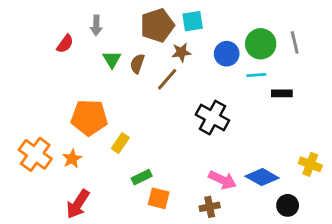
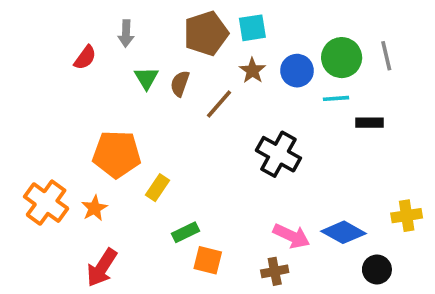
brown star: (181, 52) -> (252, 71), moved, turned -30
yellow cross: (310, 164) -> (407, 216), turned -30

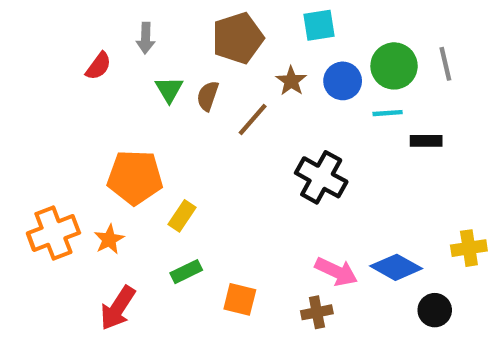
cyan square: (252, 28) -> (319, 25), moved
orange cross: (46, 203) -> (53, 233), turned 33
green rectangle: (185, 232) -> (186, 272), moved

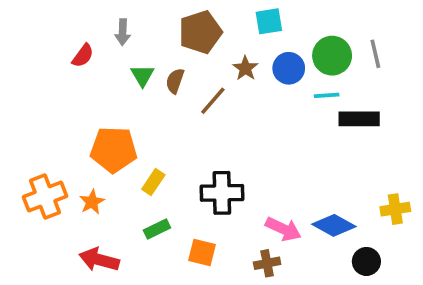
black rectangle: (426, 141) -> (359, 119), size x1.5
black cross: (321, 177) -> (222, 193), moved, turned -30
red arrow: (118, 308) -> (99, 260), turned 72

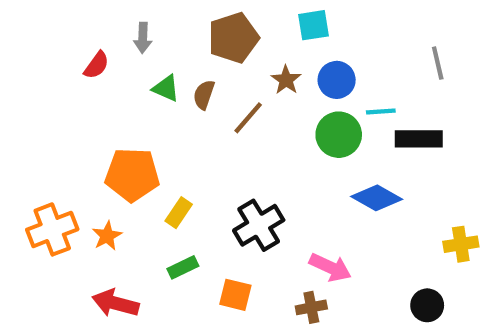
green circle: (332, 56) -> (339, 135), moved
green triangle: (142, 75) -> (166, 88), turned -35
black cross: (222, 193) -> (259, 225), turned -30
blue diamond: (334, 225) -> (377, 198), moved

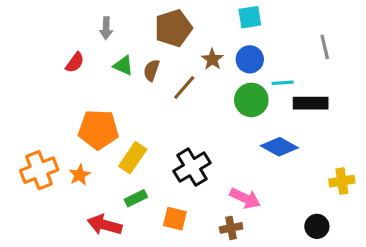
cyan square: (313, 25) -> (250, 17), moved
red semicircle: (96, 65) -> (75, 62), moved
yellow rectangle: (179, 213) -> (133, 158), size x1.4
red arrow: (115, 303) -> (105, 225), moved

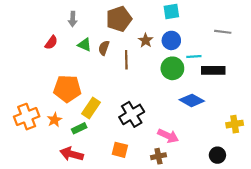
gray line: (325, 47) -> (223, 32), turned -70
brown line: (184, 87) -> (126, 60), turned -42
green rectangle: (136, 198) -> (79, 128), moved

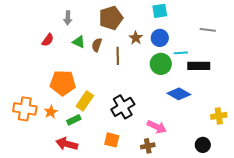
orange cross: (27, 117) -> (25, 109), turned 30

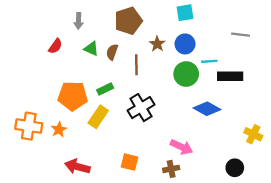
black cross: (123, 107) -> (141, 108), moved
yellow cross: (219, 116) -> (253, 134), turned 35
green rectangle: (74, 120) -> (105, 89), moved

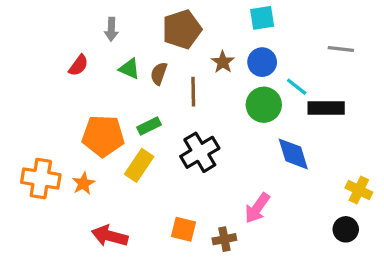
cyan line: (209, 61) -> (297, 87), turned 42
blue diamond: (207, 109) -> (293, 154), turned 44
pink arrow: (182, 147) -> (257, 208), turned 100
black circle: (235, 168) -> (346, 229), moved
brown cross: (171, 169) -> (224, 239), moved

